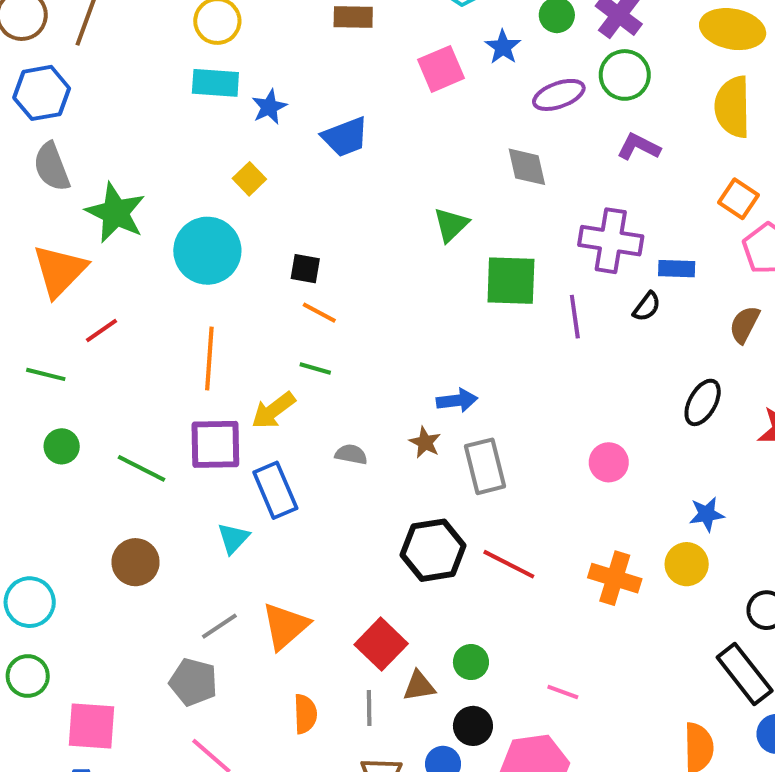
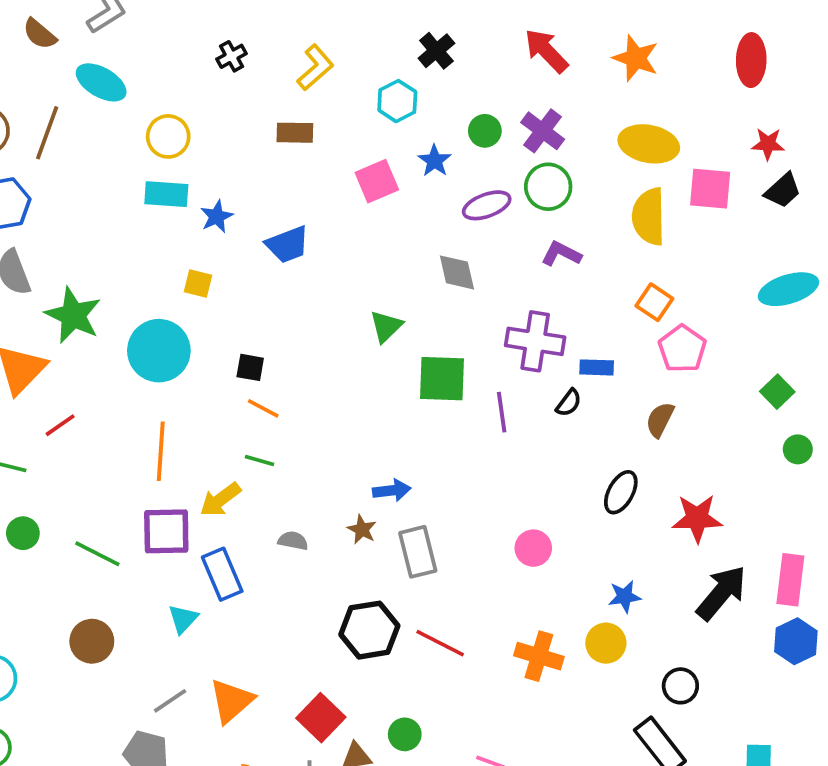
yellow square: (249, 179) -> (198, 284), turned -32

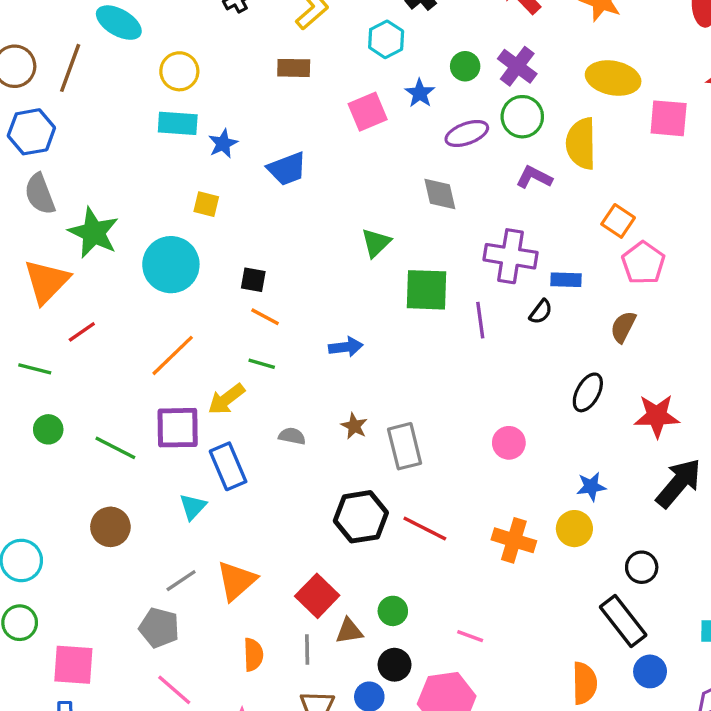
yellow semicircle: (649, 217) -> (581, 144), moved
orange line: (161, 451) -> (173, 355), turned 42
blue arrow: (392, 490) -> (346, 347), moved

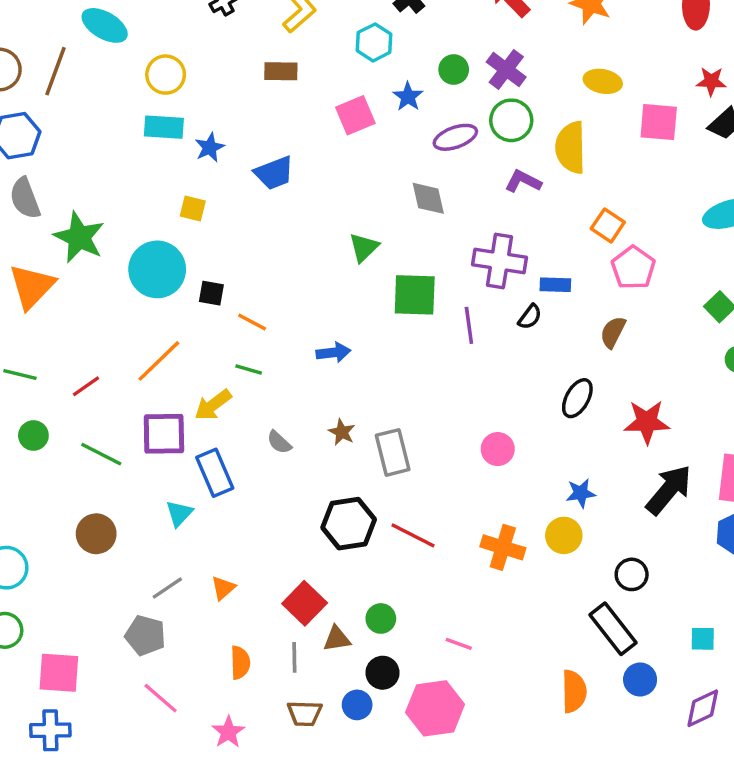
yellow ellipse: (613, 78) -> (603, 81), size x0.7
black square: (253, 280) -> (211, 293), moved
red line: (82, 332) -> (86, 386), moved
gray semicircle: (292, 436) -> (279, 442), turned -148
orange triangle: (236, 581) -> (223, 588), size x0.6

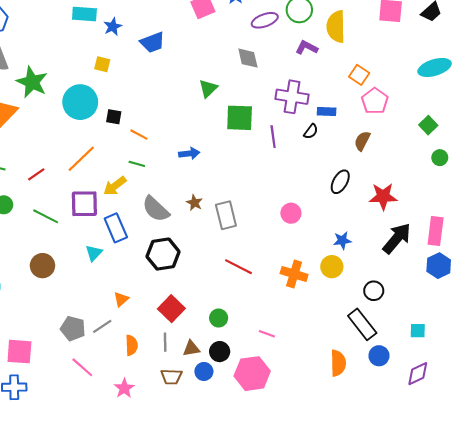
gray semicircle: (279, 442) -> (156, 209), size x1.8
black hexagon: (349, 524) -> (163, 254), moved
gray line: (167, 588) -> (102, 326), moved
brown triangle: (337, 639) -> (191, 348), moved

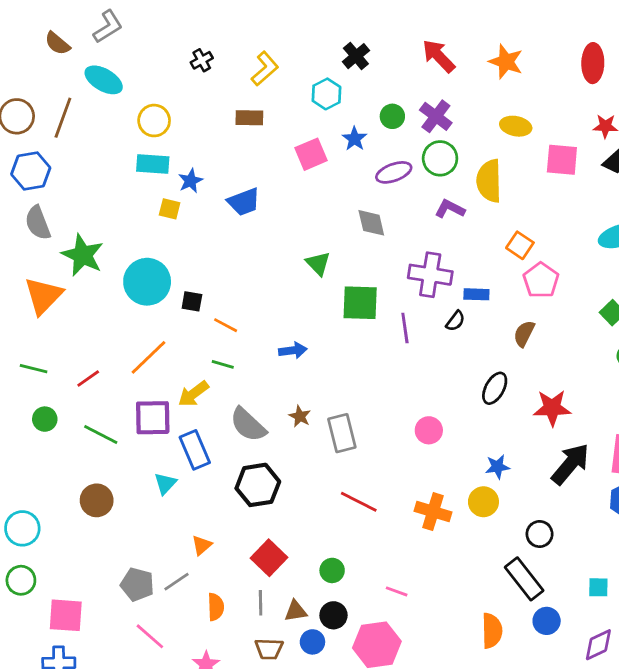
yellow square: (102, 64) -> (170, 209), moved
green triangle: (208, 88) -> (318, 263), turned -30

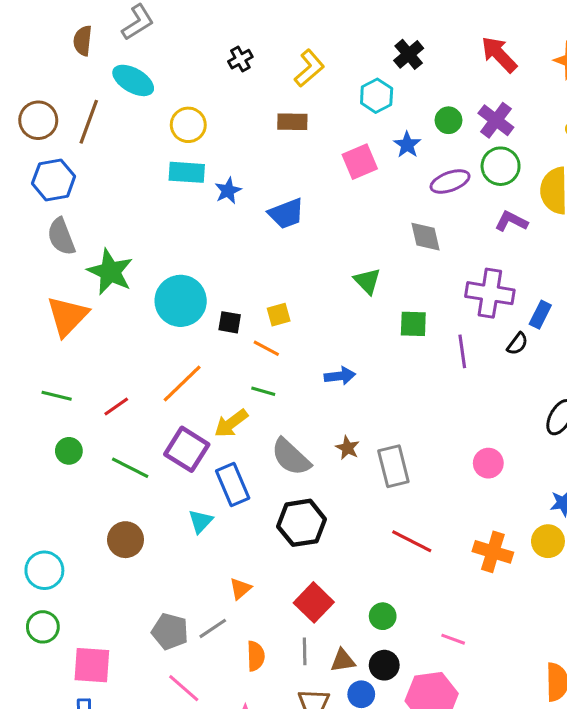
brown semicircle: (57, 43) -> (83, 41), turned 56
yellow square: (170, 209) -> (279, 315), moved, turned -30
blue rectangle: (476, 294) -> (540, 315), turned -65
green square: (360, 303) -> (413, 324), size x0.7
purple square: (153, 418) -> (187, 449), turned 33

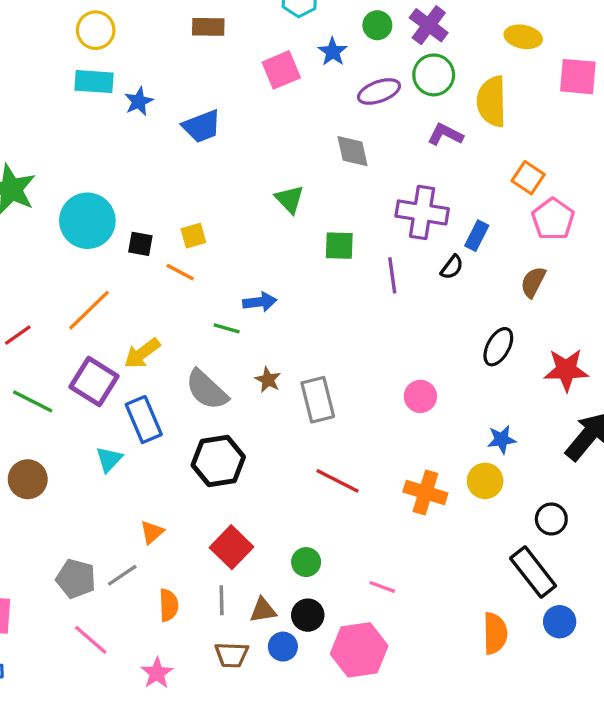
green line: (263, 391) -> (227, 328), moved

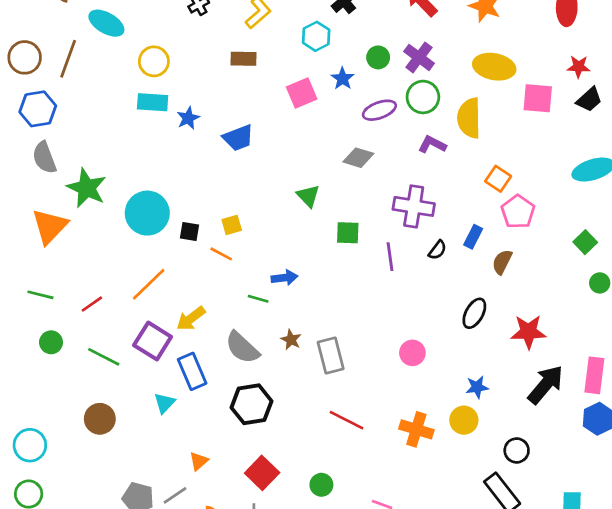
yellow ellipse: (523, 37) -> (494, 67), size x1.4
gray diamond: (352, 151) -> (358, 158), turned -60
blue rectangle: (477, 236) -> (473, 237), moved

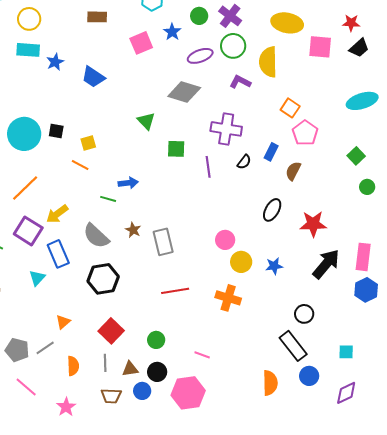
blue trapezoid: (238, 138) -> (93, 77), turned 55
gray diamond: (358, 158) -> (184, 92), size x1.4
black square: (189, 232) -> (56, 131), moved
red line: (346, 420) -> (175, 291), turned -36
yellow circle: (464, 420) -> (241, 262), moved

